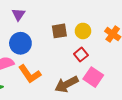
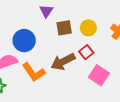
purple triangle: (18, 15) -> (46, 11), moved
brown arrow: (67, 84) -> (63, 62), moved

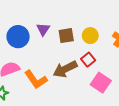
purple triangle: (46, 11) -> (43, 29), moved
blue circle: (24, 41) -> (18, 37), moved

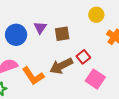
yellow circle: (90, 36) -> (96, 15), moved

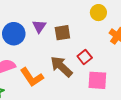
brown arrow: (61, 66) -> (61, 67), turned 70
pink square: (95, 79) -> (97, 80), turned -30

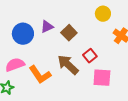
purple triangle: (39, 26) -> (47, 27), turned 32
brown square: (62, 33) -> (69, 33), turned -35

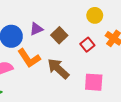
red square: (90, 56) -> (87, 45), moved
orange L-shape: (40, 75) -> (29, 58), moved

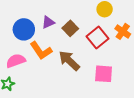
red square: (87, 45) -> (98, 37), size x1.5

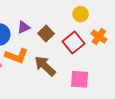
orange L-shape: (41, 51) -> (16, 56), turned -35

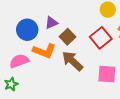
brown square: (46, 33) -> (67, 37), moved

